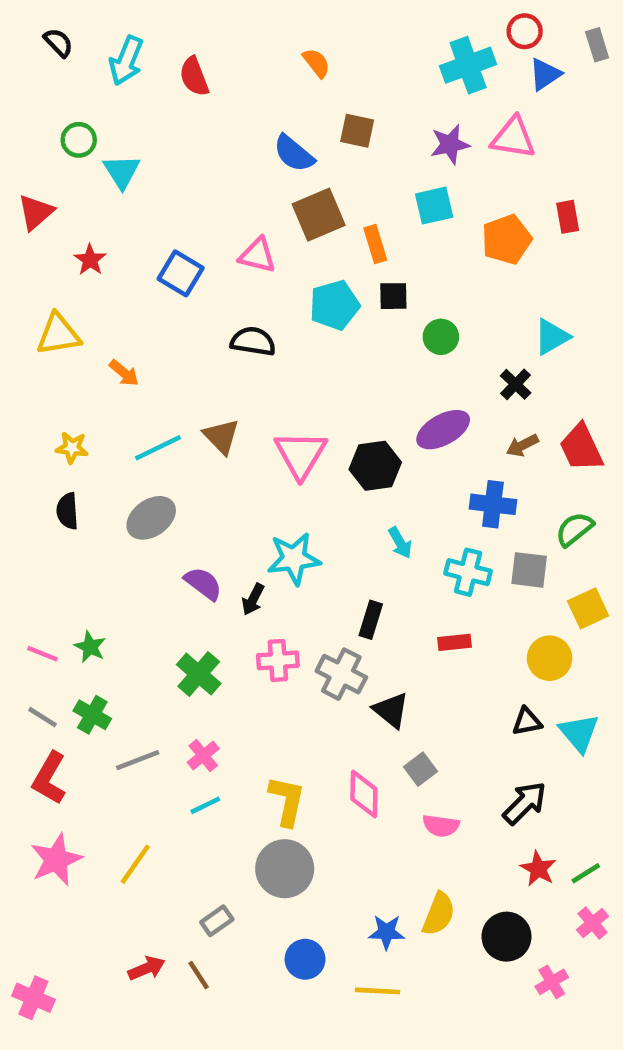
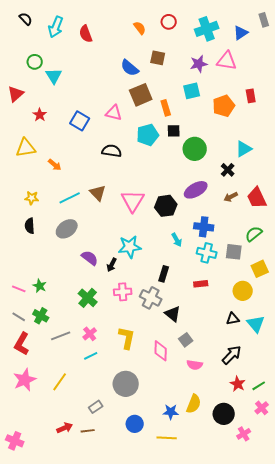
red circle: (525, 31) -> (169, 22), moved
green circle: (441, 337) -> (195, 149), size x1.5
blue cross: (493, 504) -> (204, 227), moved
yellow L-shape: (287, 801) -> (127, 338), moved
brown line: (199, 975) -> (88, 431), turned -64

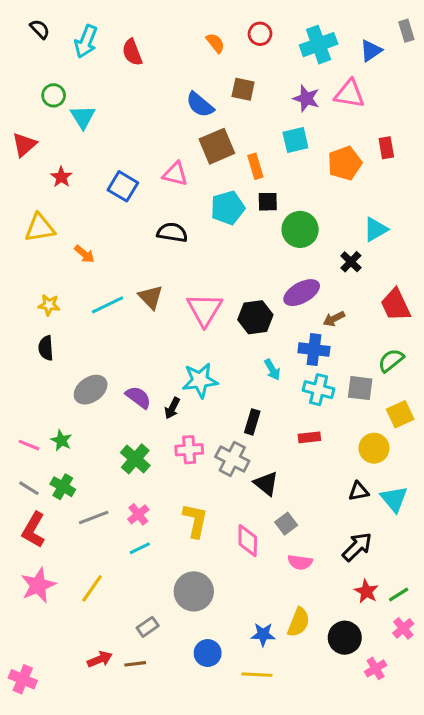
purple star: (199, 64) -> (306, 98), turned 30
brown arrow: (231, 197) -> (334, 319), moved
gray ellipse: (67, 229) -> (91, 390), moved

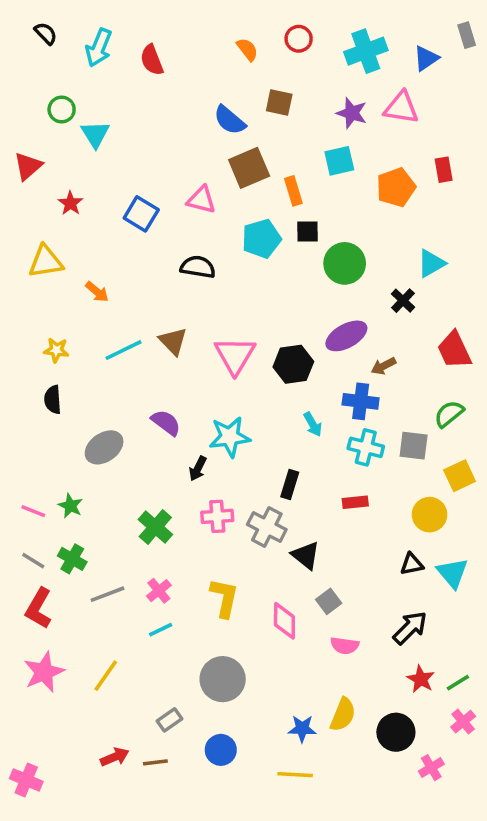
purple semicircle: (138, 397) -> (166, 423), moved
blue circle: (208, 653) -> (221, 750), moved

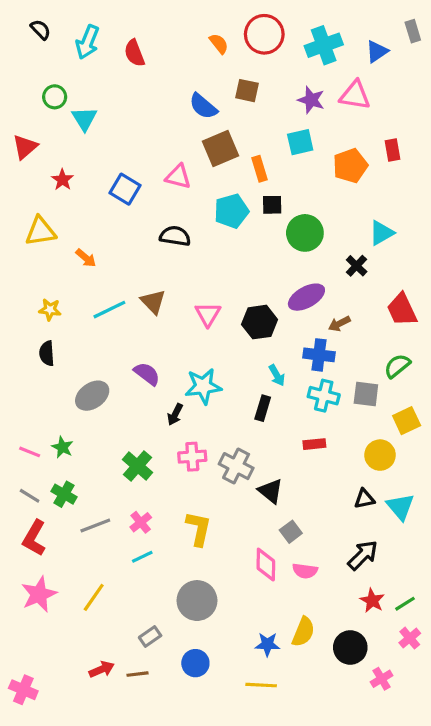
red circle: (299, 39) -> (264, 34), size x1.6
pink triangle: (235, 355) -> (208, 314), size x0.7
black rectangle: (290, 485) -> (263, 408), moved
pink diamond: (284, 621) -> (266, 565), moved

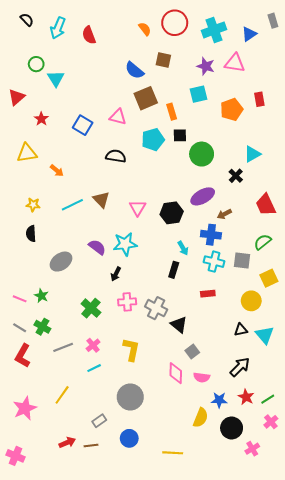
cyan star: (203, 386) -> (125, 244), moved
pink star: (39, 594) -> (25, 408), moved
blue star: (267, 644) -> (219, 400), moved

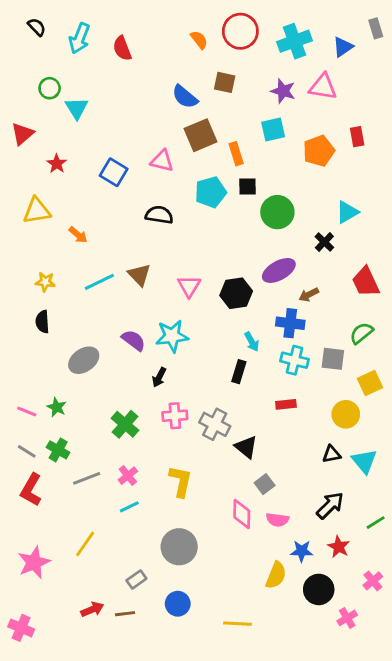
green line: (268, 399) -> (376, 523), moved

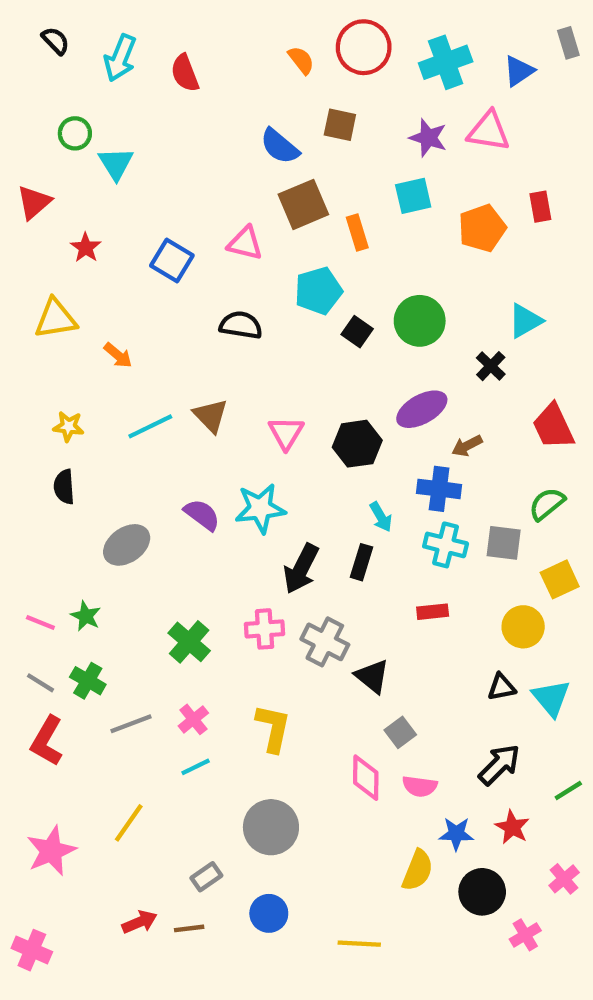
black square: (247, 186) -> (357, 332), moved, turned 36
black arrow: (159, 377) -> (301, 569), moved, size x1.6

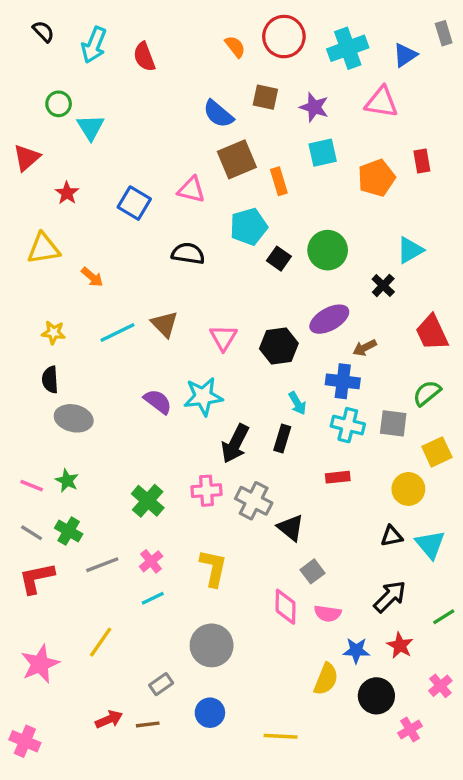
purple star: (428, 138) -> (314, 107), moved
gray ellipse: (127, 545) -> (74, 418), moved, turned 48
red L-shape: (47, 741) -> (37, 578), turned 48

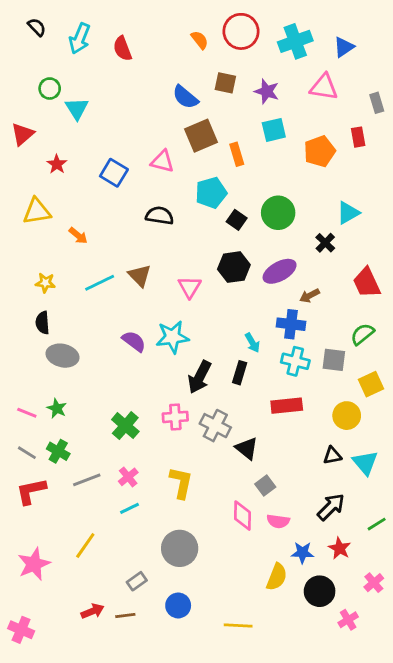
gray rectangle: (444, 33) -> (377, 103), moved
black hexagon: (279, 346) -> (234, 267), moved
red rectangle: (338, 477) -> (287, 406), size x1.5

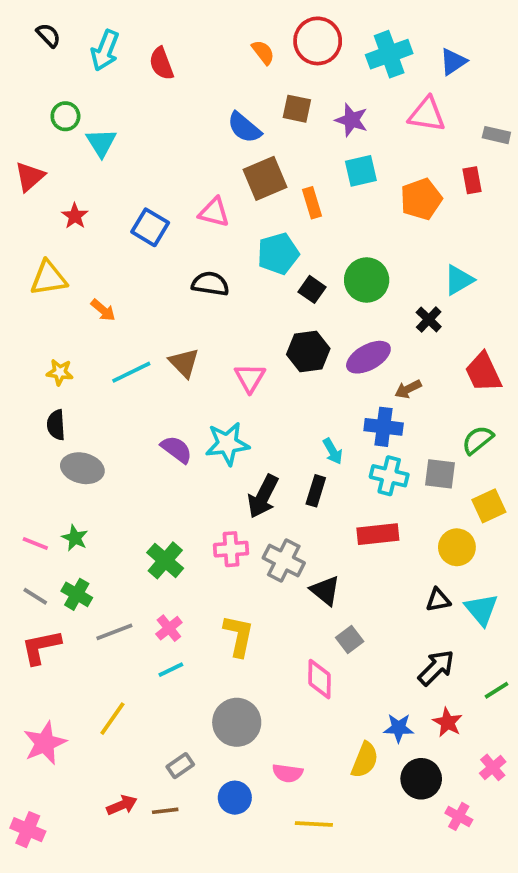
gray rectangle: (377, 103) -> (496, 135), turned -60
pink semicircle: (278, 521) -> (288, 773), moved
pink cross: (348, 620) -> (459, 816), turned -30

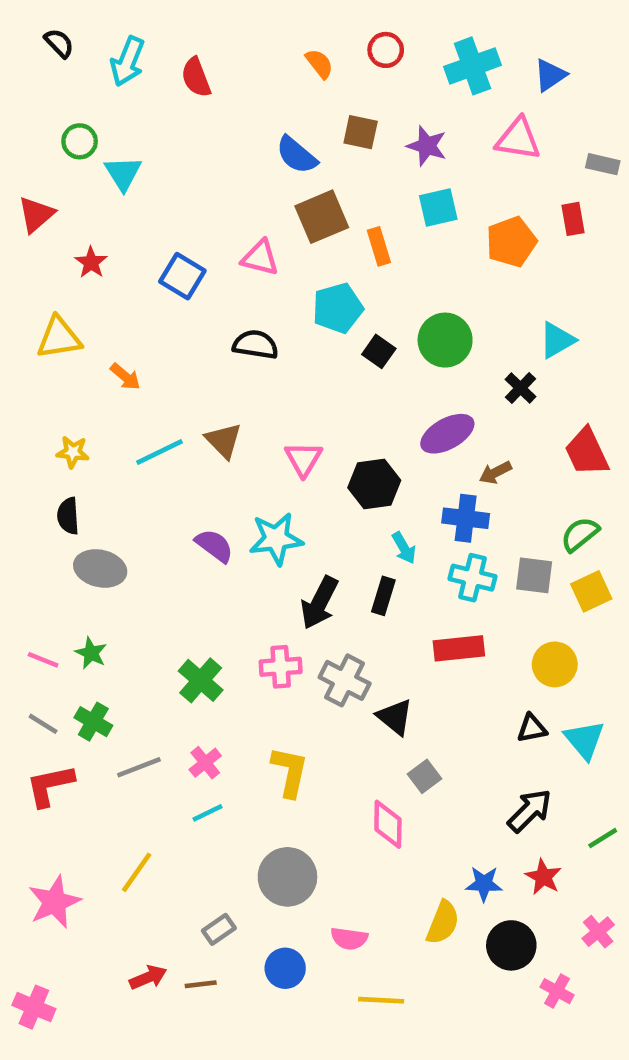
red circle: (318, 41) -> (386, 50), size x0.6
black hexagon: (308, 352) -> (374, 484), moved
yellow square: (489, 506) -> (591, 591), moved

